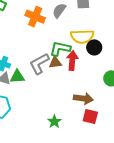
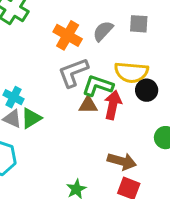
gray L-shape: (39, 64) -> (73, 72), moved
green triangle: (17, 77) -> (31, 118), turned -35

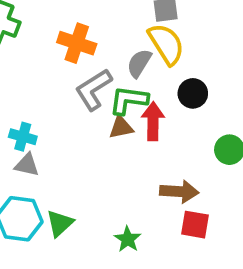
gray semicircle: (103, 31) -> (139, 63), moved
yellow semicircle: (131, 72) -> (166, 44), moved, turned -116
green triangle: (31, 118) -> (60, 223), moved

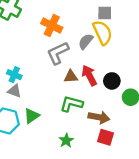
black circle: (193, 93) -> (112, 81), moved
green L-shape: (129, 100) -> (71, 104), moved
red arrow: (153, 121) -> (89, 75), turned -36
green triangle: (60, 223) -> (32, 116), moved

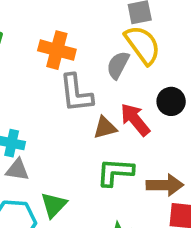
gray L-shape: (58, 53) -> (76, 93), turned -60
black circle: (112, 81) -> (171, 101), moved

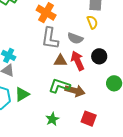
yellow semicircle: (143, 45) -> (92, 22), size x0.6
gray semicircle: (118, 65) -> (75, 38), moved, turned -112
brown arrow: (165, 185) -> (75, 91), moved

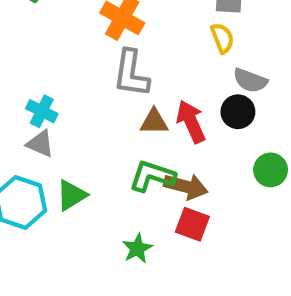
gray semicircle: (75, 38) -> (250, 80), moved
red square: (89, 119) -> (192, 224), moved

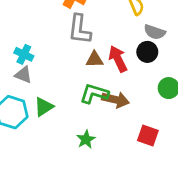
red square: (192, 224) -> (148, 135), moved

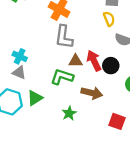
black circle: (147, 52) -> (111, 66), moved
green L-shape: (94, 94) -> (62, 77), moved
green star: (86, 139) -> (69, 113), moved

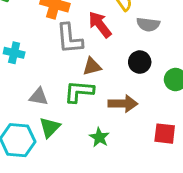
cyan cross: (20, 56) -> (14, 53), moved
red arrow: (94, 61) -> (100, 25), moved
gray triangle: (19, 73) -> (39, 97), moved

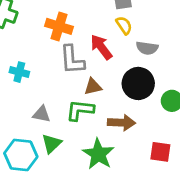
black circle: (140, 62) -> (138, 83), size x1.5
green star: (99, 137) -> (98, 154), size x1.6

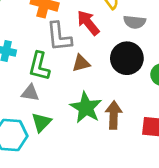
green L-shape: (80, 110) -> (39, 66), moved, turned -80
brown arrow: (121, 123) -> (114, 115), moved, turned -88
green star: (98, 154) -> (86, 108), moved

